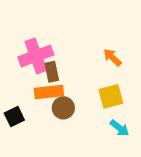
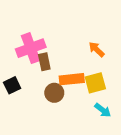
orange rectangle: (49, 92) -> (72, 79), moved
black square: (14, 117) -> (12, 85), moved

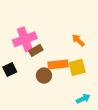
brown rectangle: (44, 62) -> (36, 50), turned 72
cyan arrow: (103, 110) -> (83, 99), moved, turned -64

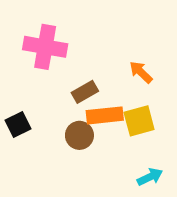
pink cross: (25, 39) -> (45, 47), moved, turned 30
brown rectangle: (36, 50) -> (85, 92), moved

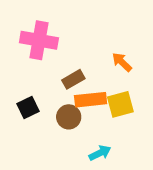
black square: (18, 124) -> (28, 108), moved
cyan arrow: (150, 177) -> (100, 153), moved

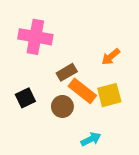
orange arrow: (122, 62) -> (111, 57), turned -84
orange rectangle: (91, 100) -> (82, 91), turned 44

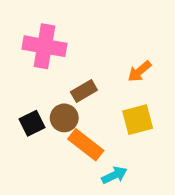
orange rectangle: (82, 91) -> (86, 145), moved
brown circle: (62, 106) -> (64, 118), moved

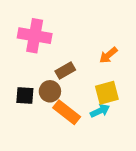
black square: (32, 123) -> (25, 95), turned 30
cyan arrow: (114, 175) -> (100, 111), moved

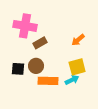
brown rectangle: (65, 70) -> (40, 43), moved
orange rectangle: (67, 112) -> (48, 81), turned -36

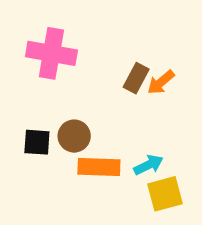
brown rectangle: (40, 43) -> (136, 78), moved, turned -32
yellow square: (77, 67) -> (165, 194), moved

